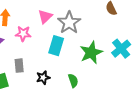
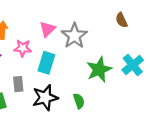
cyan rectangle: (56, 46) -> (46, 63), moved
black star: (43, 78) -> (45, 98), size x1.6

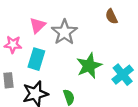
cyan cross: (133, 65) -> (123, 75), moved

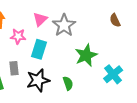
brown semicircle: (111, 16) -> (115, 20), moved
cyan cross: (123, 75) -> (113, 74), moved

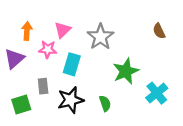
pink triangle: (40, 19) -> (63, 30), moved

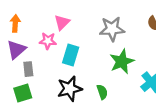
orange arrow: (27, 31) -> (15, 23), moved
gray star: (100, 37) -> (112, 29), moved, turned 30
gray rectangle: (43, 86) -> (28, 69), moved

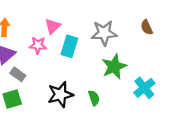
cyan rectangle: (71, 55) -> (69, 46), moved
gray rectangle: (28, 69) -> (18, 74), turned -48

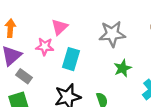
cyan rectangle: (69, 46) -> (71, 59), moved
green star: (114, 67) -> (123, 68), size x0.7

